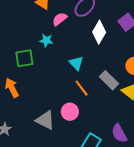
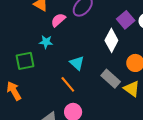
white diamond: (99, 32) -> (111, 40), moved
orange line: (82, 88) -> (68, 84), moved

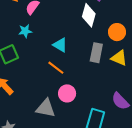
gray rectangle: (111, 79) -> (96, 53), turned 72

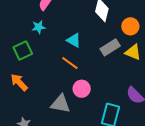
gray rectangle: (96, 53) -> (110, 47), turned 48

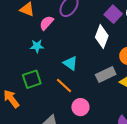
green square: (23, 51) -> (32, 79), moved
pink circle: (82, 89) -> (80, 107), moved

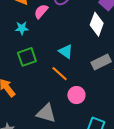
cyan star: (37, 46) -> (22, 28), moved
green square: (32, 79) -> (27, 57), moved

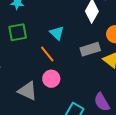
pink circle: (76, 95) -> (51, 79), moved

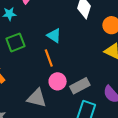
gray rectangle: (90, 49) -> (80, 86), moved
orange line: (47, 54) -> (49, 58), turned 30

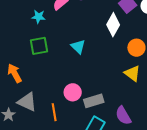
orange line: (49, 58) -> (54, 112), moved
gray triangle: (37, 98) -> (27, 102), moved

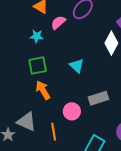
orange arrow: (15, 73) -> (43, 90), moved
gray rectangle: (94, 101) -> (98, 98), moved

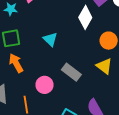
gray rectangle: (98, 98) -> (71, 72), turned 54

